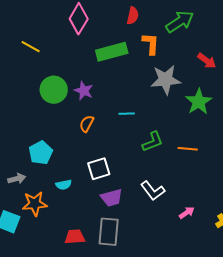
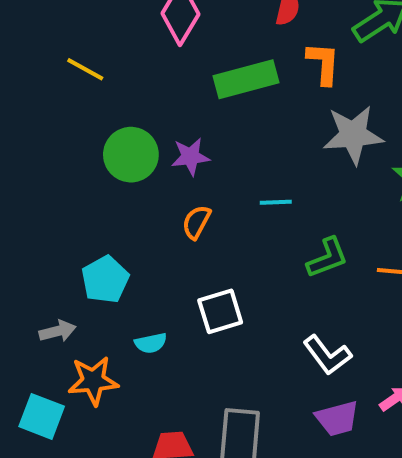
purple star: (84, 91) -> (190, 157), turned -30
purple trapezoid: (112, 198) -> (337, 418), moved

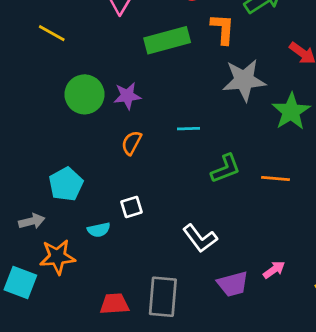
white square: (220, 311) -> (132, 207), moved, size x0.7
white L-shape: (327, 355) -> (200, 238), moved

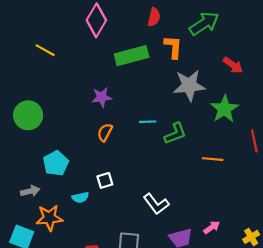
green circle: (85, 94) -> (28, 115), moved
green L-shape: (226, 168) -> (175, 133), moved

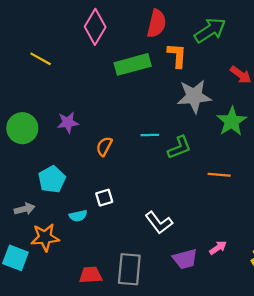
red semicircle: (154, 17) -> (157, 23), size x1.4
purple star: (102, 97) -> (68, 122), moved

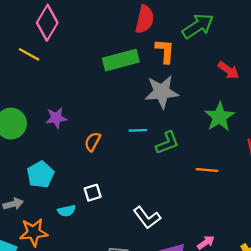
pink diamond: (95, 27) -> (47, 23), moved
gray star: (194, 96) -> (162, 92), moved

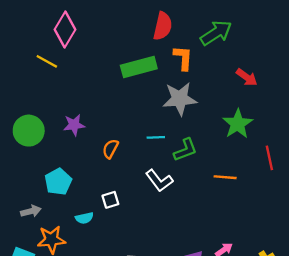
white L-shape: (147, 218) -> (159, 181), moved

